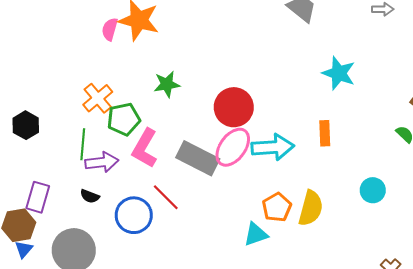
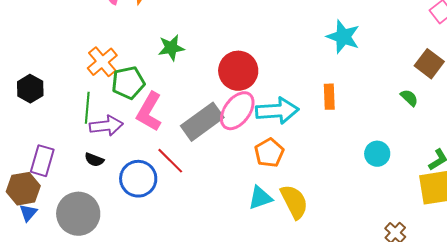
gray rectangle: (198, 158) -> (202, 122), turned -63
orange pentagon: (277, 207) -> (269, 153), moved
yellow semicircle: (311, 208) -> (294, 202), moved, turned -42

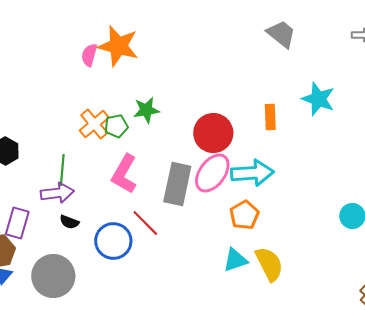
orange cross: (102, 62) -> (94, 124), moved
green pentagon: (128, 83) -> (116, 126), moved, size x0.7
orange rectangle: (329, 97) -> (270, 117), moved
gray rectangle: (202, 122) -> (177, 184), turned -42
purple arrow: (106, 126) -> (57, 193), moved

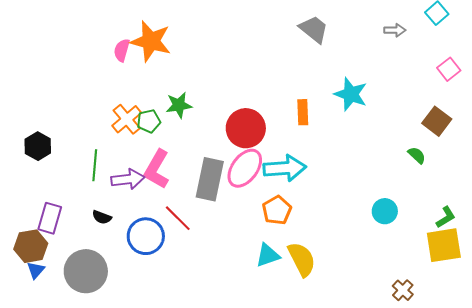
purple arrow: (57, 193) -> (128, 179), moved

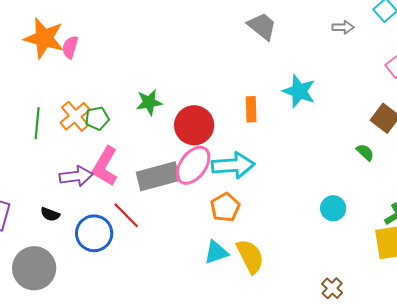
orange star: (151, 41) -> (44, 38), moved
green star: (179, 105) -> (149, 102), moved
green line: (95, 165) -> (37, 123), moved
gray rectangle: (210, 179) -> (158, 176), turned 63
brown cross: (403, 290) -> (332, 288), moved

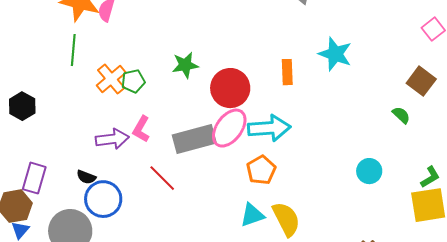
green line: (37, 123) -> (73, 50), moved
pink L-shape: (105, 166) -> (141, 129), size x0.7
blue circle: (94, 233) -> (103, 199), moved

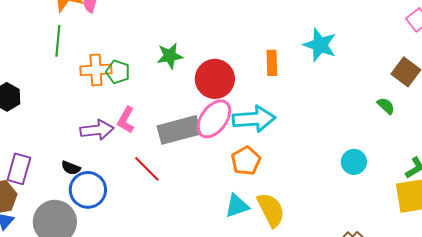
orange cross: (111, 79) -> (96, 70), turned 36
green pentagon: (133, 81) -> (118, 72), turned 30

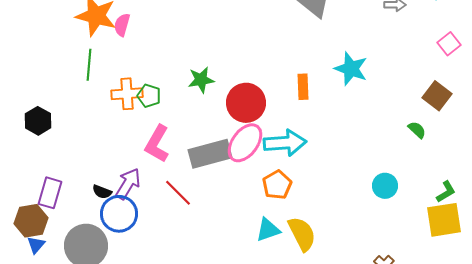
pink L-shape: (126, 120) -> (157, 144), size x1.4
purple arrow: (97, 130) -> (128, 184), moved, turned -52

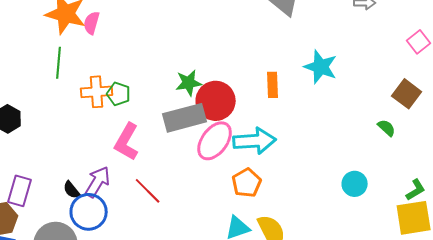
green star: (201, 80) -> (189, 83), moved
gray rectangle: (210, 154) -> (185, 118), moved
black semicircle: (102, 192) -> (72, 190), turned 30

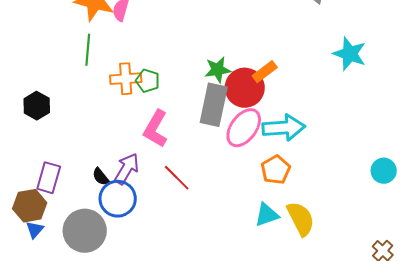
orange rectangle: (273, 85) -> (265, 72), moved, turned 55
gray rectangle: (185, 118) -> (214, 105), turned -63

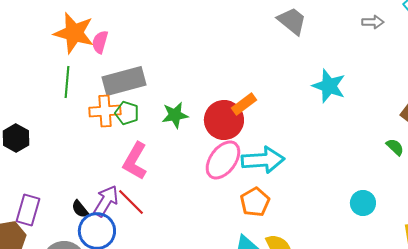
green star: (218, 70) -> (175, 115), moved
gray rectangle: (214, 105) -> (124, 81), moved, turned 63
red line: (177, 178) -> (131, 202), moved

